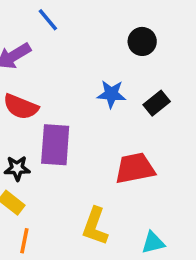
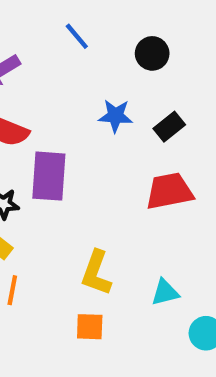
blue line: (48, 20) -> (77, 36), moved
red trapezoid: (135, 168) -> (169, 191), moved

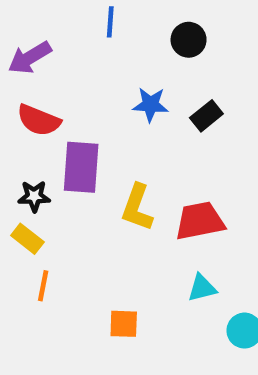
blue line: (77, 36) -> (110, 22), turned 44
red trapezoid: (169, 191) -> (200, 221), moved
yellow L-shape: (96, 273) -> (137, 207), moved

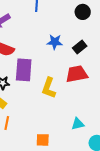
black circle: (189, 40) -> (83, 12), moved
red trapezoid: (200, 221) -> (77, 74), moved

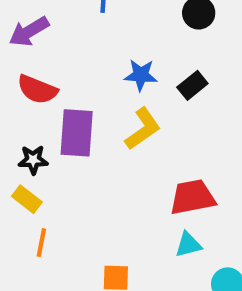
red trapezoid: (77, 74) -> (192, 197), moved
yellow L-shape: (49, 88) -> (143, 129), moved, turned -145

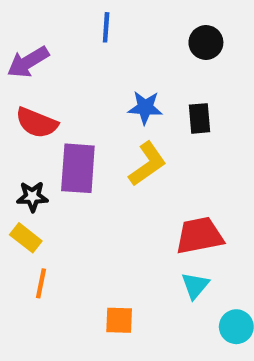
black rectangle: (192, 85) -> (199, 118), turned -56
cyan triangle: (188, 245) -> (195, 285), turned -36

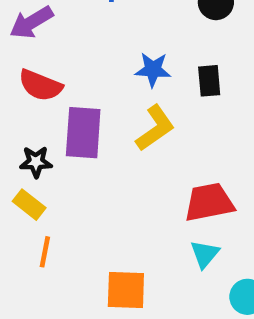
orange square: (119, 320) -> (126, 290), size x1.4

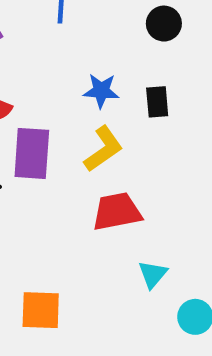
red trapezoid: (209, 202) -> (117, 212), moved
orange square: (126, 290) -> (41, 310), moved

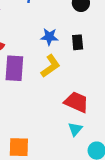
red trapezoid: (117, 212) -> (76, 102), moved, turned 35

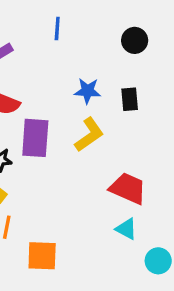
cyan triangle: (75, 129) -> (126, 229), turned -42

